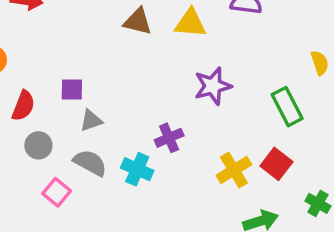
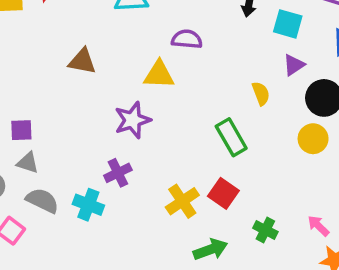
yellow triangle: (190, 23) -> (159, 75), moved
purple star: (213, 86) -> (132, 120), moved
gray triangle: (91, 121) -> (28, 163), moved, turned 40

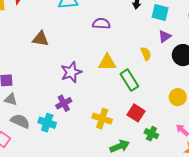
yellow triangle: (159, 75) -> (107, 62), moved
yellow circle: (313, 139) -> (178, 97), moved
red square: (223, 193) -> (136, 113), moved
yellow cross: (182, 201) -> (102, 119), turned -36

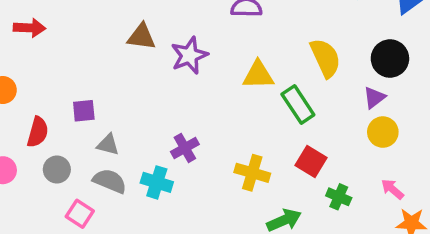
purple triangle: (165, 36) -> (374, 98), moved
yellow semicircle: (146, 54) -> (325, 58), size x1.6
purple star: (71, 72) -> (189, 55), moved
gray triangle: (11, 99) -> (108, 145), moved

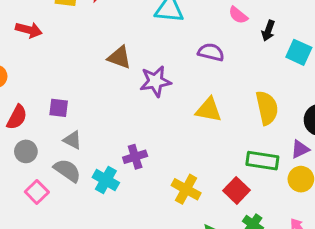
green rectangle: (298, 105) -> (262, 161), moved, turned -60

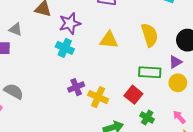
gray triangle: (72, 140) -> (16, 29), moved
purple cross: (135, 157) -> (76, 87), moved
cyan cross: (106, 180) -> (65, 48), moved

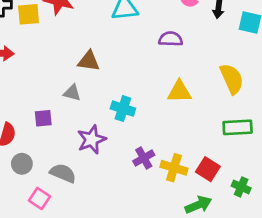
purple star: (70, 23) -> (92, 140), moved
gray triangle: (16, 29) -> (72, 93), moved
red square: (133, 95) -> (208, 169), moved

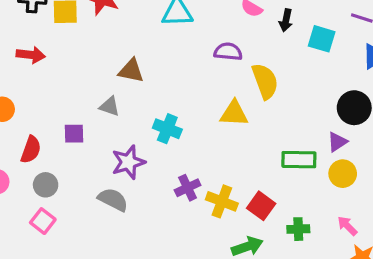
yellow semicircle: (232, 79) -> (265, 81), moved
gray semicircle: (63, 173) -> (113, 200), moved
green cross: (241, 187) -> (298, 229), turned -30
pink square: (39, 198) -> (43, 221), moved

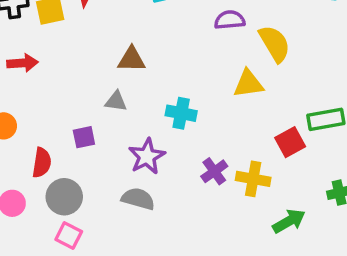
gray circle: (46, 185) -> (64, 197), size x1.4
red square: (261, 206) -> (290, 142), moved, turned 36

